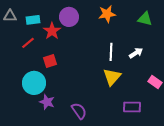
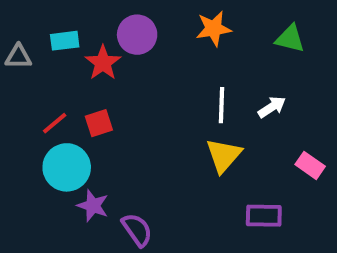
gray triangle: (10, 16) -> (18, 57), moved
red line: (28, 43) -> (55, 123), moved
purple semicircle: (79, 111) -> (137, 230), moved

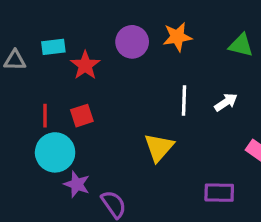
purple circle: (137, 35) -> (132, 42), moved
red line: (55, 123) -> (45, 116), turned -50
yellow triangle: (224, 155) -> (159, 147), moved

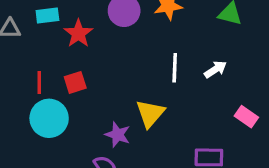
purple star: (77, 184) -> (118, 135), moved

